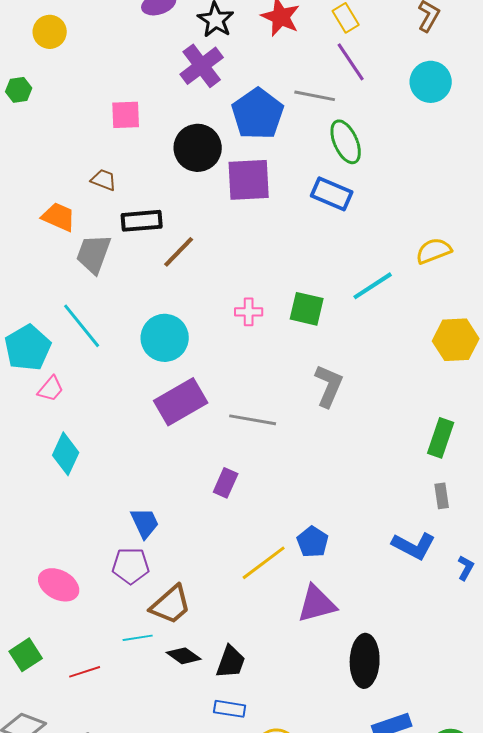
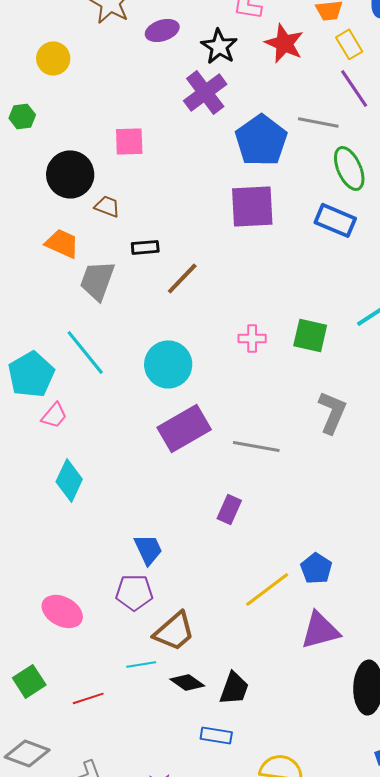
black circle: (198, 148) -> (70, 174), moved
black rectangle: (142, 221) -> (145, 247), size x0.7
blue rectangle: (230, 709) -> (216, 735), moved

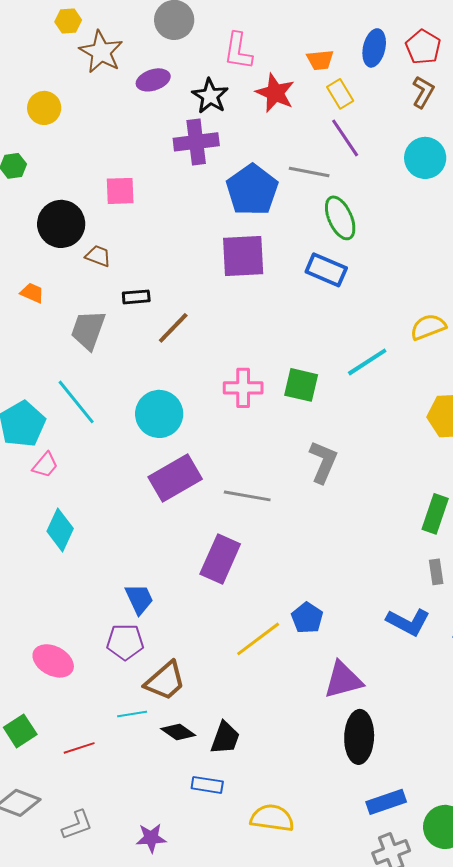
purple cross: (205, 92) -> (196, 142), turned 30
orange trapezoid: (62, 243) -> (32, 293), moved, size x0.7
pink cross: (252, 338) -> (243, 388), size x1.4
purple rectangle: (229, 509) -> (220, 559), size x1.6
purple triangle: (320, 630) -> (343, 680), moved

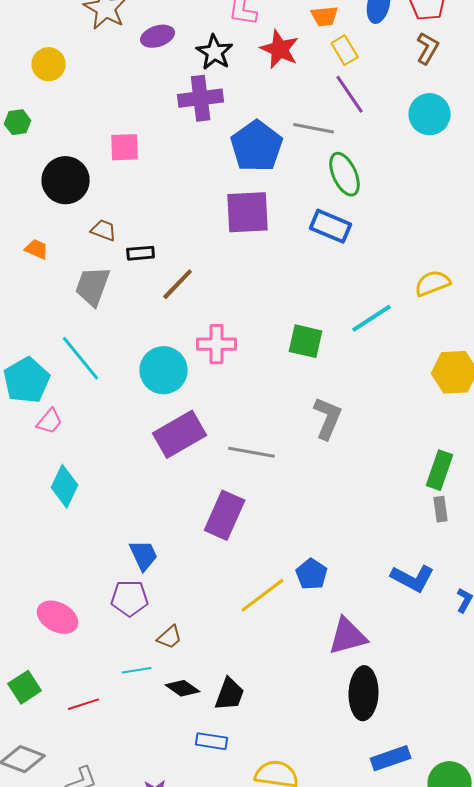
brown trapezoid: (98, 256) -> (104, 230), moved
pink cross: (243, 388) -> (217, 344), moved
gray rectangle: (436, 572) -> (441, 509), moved
brown trapezoid: (165, 681) -> (170, 637), size x0.6

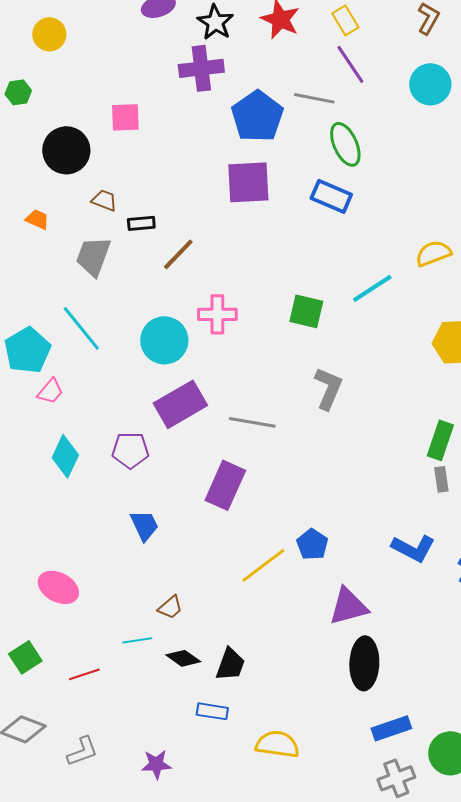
purple pentagon: (130, 598) -> (130, 450), moved

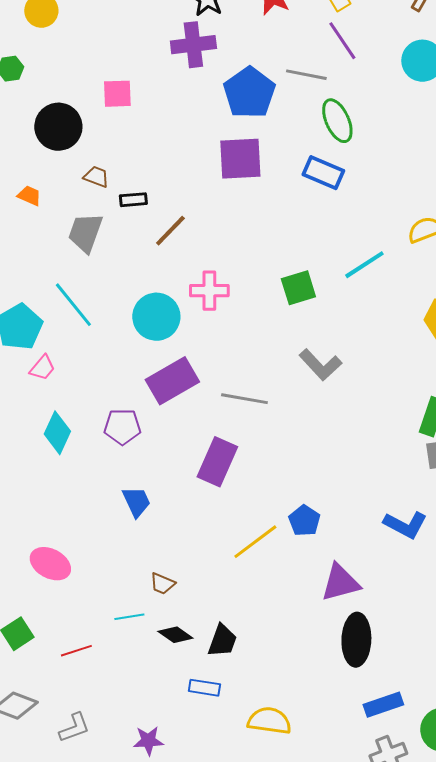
green square: (306, 311) -> (298, 288), turned -30
gray L-shape: (328, 388) -> (320, 365), turned 114
brown trapezoid: (170, 607) -> (162, 584), turned 64

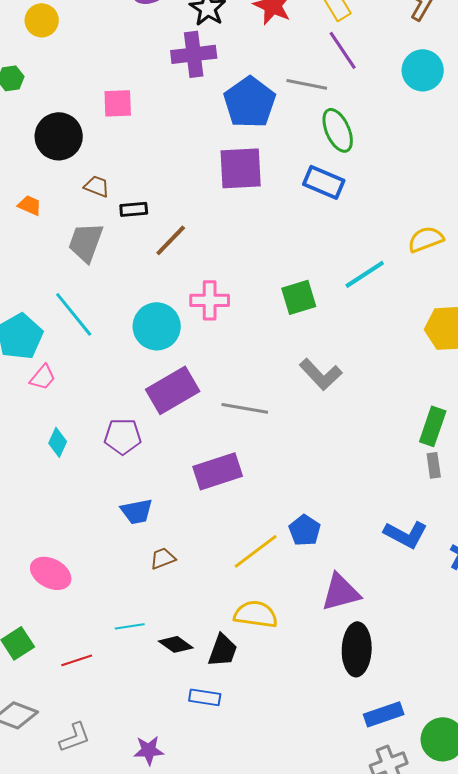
cyan diamond: (57, 433) -> (58, 442), size x0.7
purple rectangle: (217, 462) -> (218, 471), turned 48
blue trapezoid: (136, 502) -> (137, 511), turned 104
brown trapezoid: (162, 584) -> (163, 558), moved, turned 136
yellow semicircle: (269, 721) -> (256, 614), moved

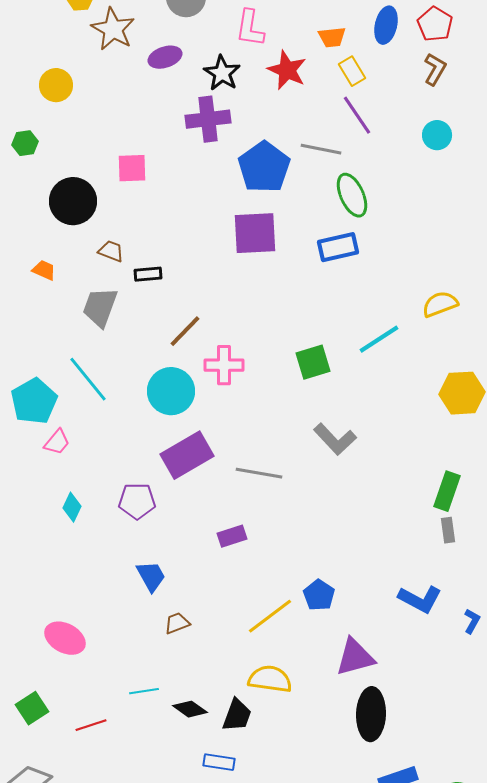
cyan circle: (423, 70) -> (437, 135), size x0.7
blue rectangle: (324, 182) -> (338, 247), turned -36
brown line: (171, 240) -> (185, 331), moved
purple rectangle: (218, 471) -> (232, 536), size x0.6
blue trapezoid: (137, 511) -> (151, 576), turned -108

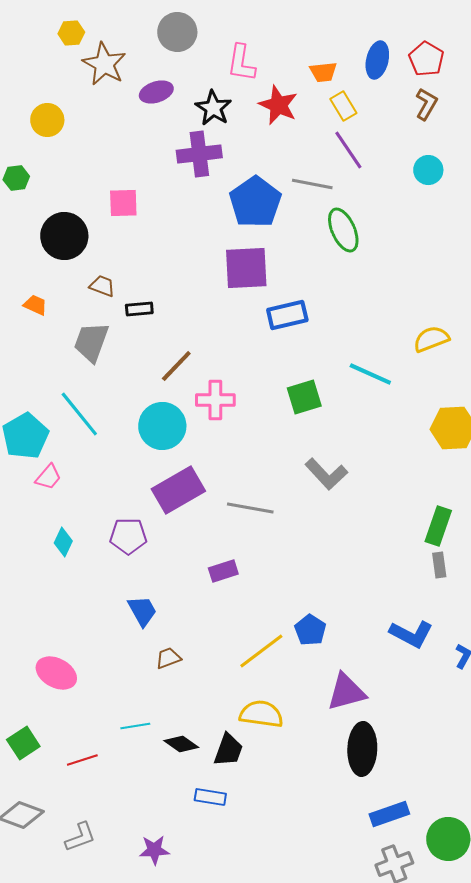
blue rectangle: (338, 247) -> (287, 315), moved
cyan line: (379, 339) -> (370, 374), turned 57

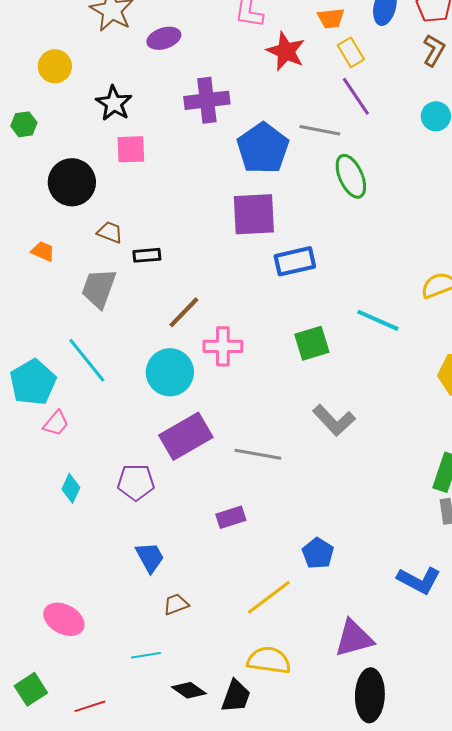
black star: (213, 108) -> (114, 103), moved
blue pentagon: (310, 630) -> (318, 553), moved
cyan line: (135, 726) -> (146, 655), moved

